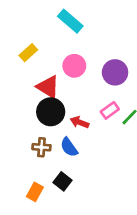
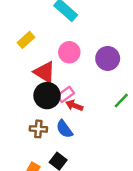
pink rectangle: (110, 110) -> (66, 94), moved

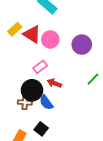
red triangle: (45, 72) -> (32, 34), moved
pink rectangle: (66, 94) -> (40, 67), moved
black circle: (47, 96) -> (32, 90), moved

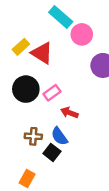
pink circle: (50, 39) -> (82, 34), moved
black circle: (32, 90) -> (26, 89), moved
black square: (41, 129) -> (52, 152), moved

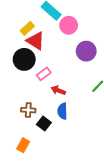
yellow rectangle: (21, 47) -> (27, 28), moved
black circle: (26, 89) -> (24, 59), moved
blue semicircle: (59, 136) -> (62, 111), moved, turned 35

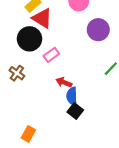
red arrow: (58, 90) -> (64, 82), moved
brown cross: (28, 110) -> (17, 73), moved, turned 32
black square: (44, 124) -> (75, 111), moved

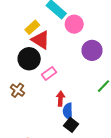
red arrow: (64, 82) -> (61, 99), turned 72

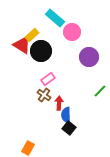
red triangle: (41, 40) -> (22, 45), moved
black circle: (29, 59) -> (41, 51), moved
brown cross: (18, 90) -> (44, 95), moved

